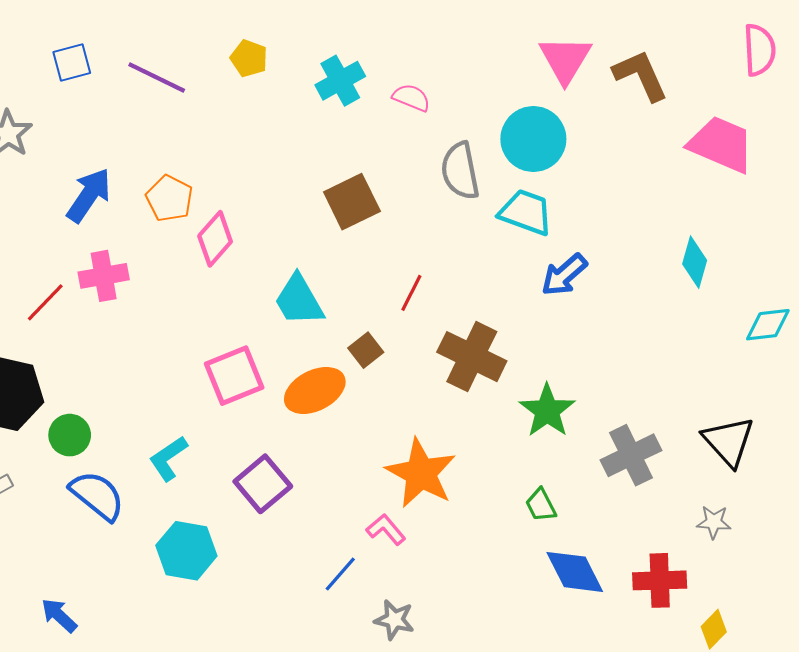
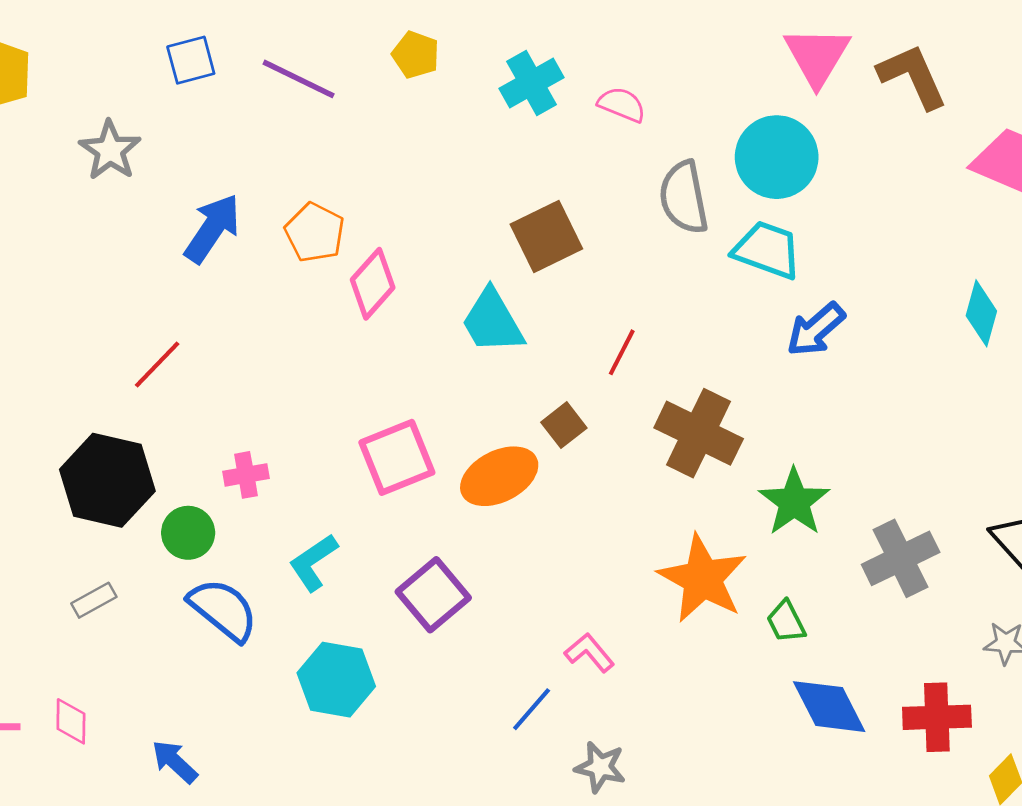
pink cross: (104, 276) -> (246, 475), moved, size x0.7
cyan trapezoid: (299, 300) -> (492, 321), moved
orange star: (421, 473) -> (703, 579), moved

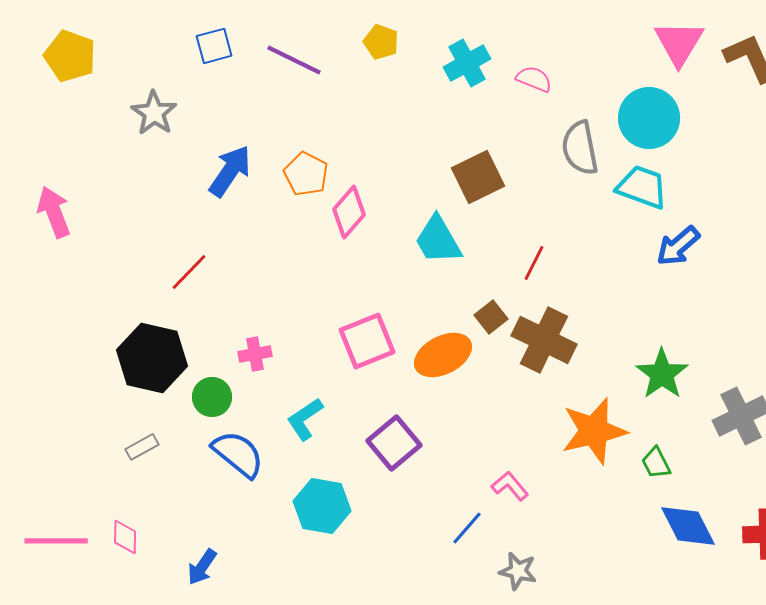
brown cross: (699, 433) -> (544, 340), moved
orange star: (703, 579) -> (594, 431), turned 30
blue arrow: (175, 762) -> (202, 567), turned -99

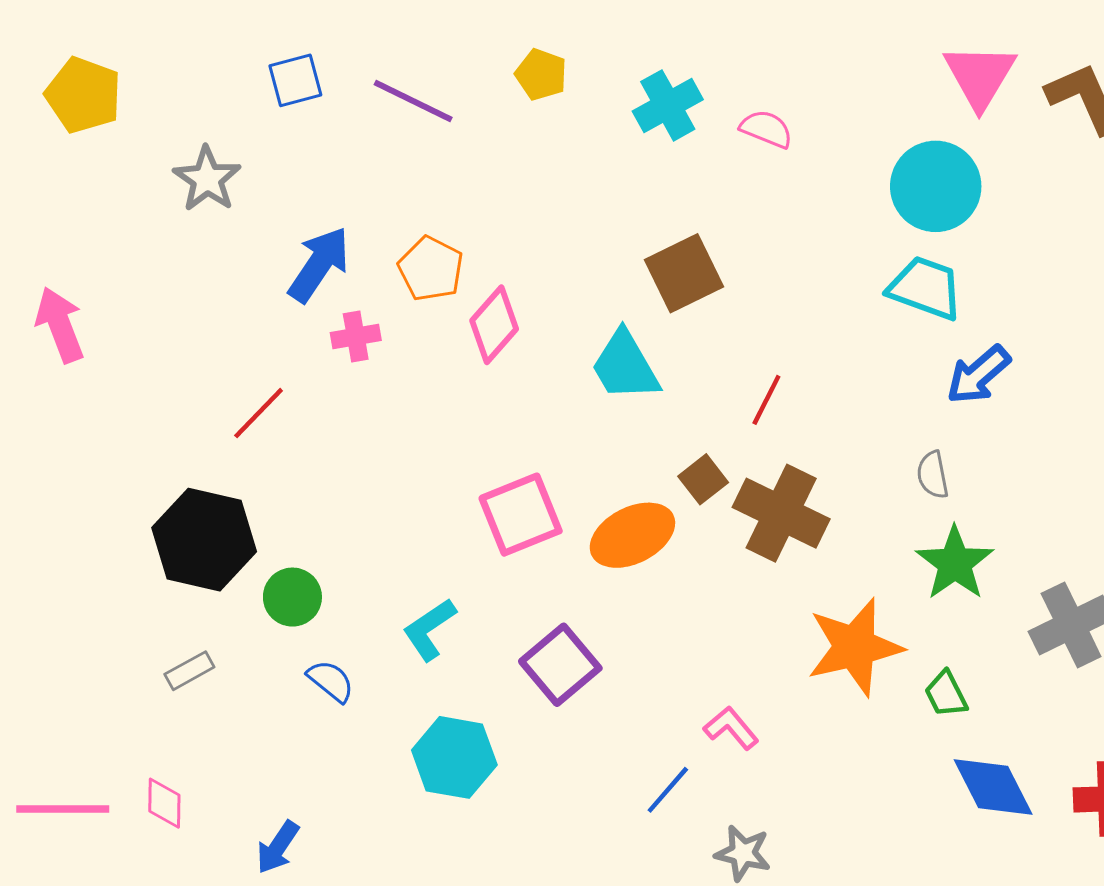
gray semicircle: (580, 148) -> (933, 475), moved, size x0.6
pink cross: (255, 354) -> (356, 337), moved
blue semicircle: (238, 454) -> (331, 681), size x0.6

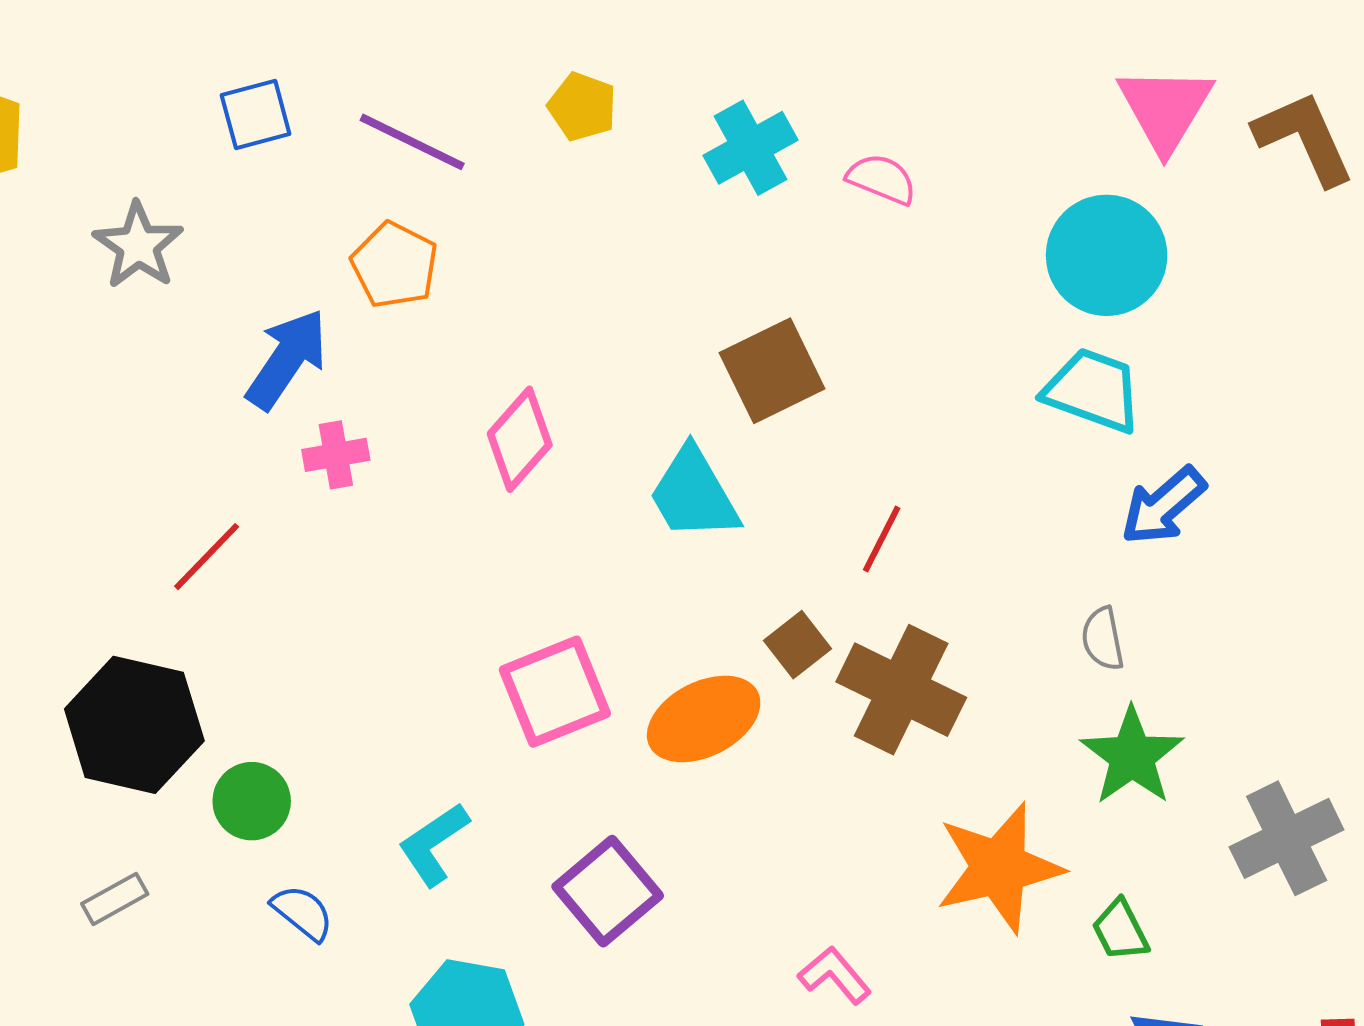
orange pentagon: (431, 269) -> (394, 265), moved

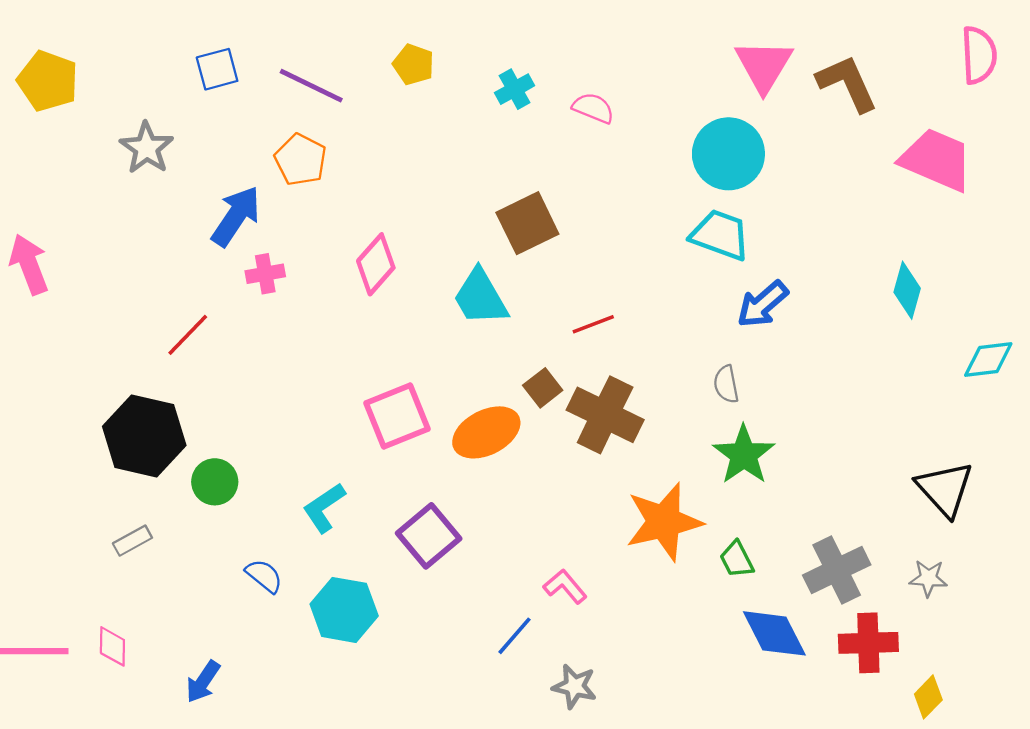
cyan cross: (751, 148) -> (515, 89), size x0.7
red line: (882, 539) -> (593, 324), turned 42
gray cross: (1287, 838) -> (837, 570), moved
blue semicircle: (303, 913) -> (264, 576), moved

